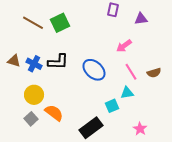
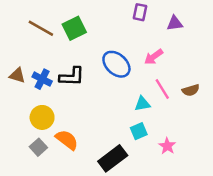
blue ellipse: (94, 70) -> (116, 64), moved
cyan triangle: (127, 93) -> (142, 104), moved
pink star: (140, 129) -> (167, 146), moved

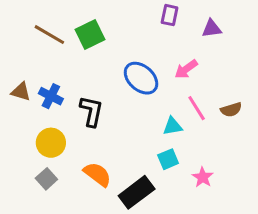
black L-shape: (72, 77) -> (91, 111), moved, turned -80
orange semicircle: (67, 140) -> (97, 174), moved

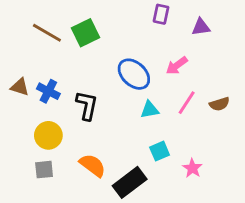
pink line: (197, 108) -> (187, 103), turned 65
cyan triangle: (173, 126) -> (150, 110), moved
gray square: (46, 179) -> (44, 170), turned 36

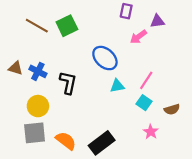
pink arrow: (177, 66) -> (138, 37), moved
brown semicircle: (219, 104) -> (172, 109), moved
cyan square: (160, 151) -> (144, 103), moved, turned -32
orange semicircle: (93, 165) -> (66, 141), moved
gray square: (44, 170) -> (35, 133), size x1.5

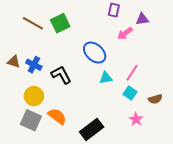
black L-shape: (68, 83) -> (61, 75), turned -40
gray square: (35, 133) -> (31, 120), turned 30
orange semicircle: (66, 141) -> (57, 116), moved

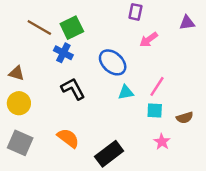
purple triangle: (142, 19) -> (187, 23), moved
blue cross: (34, 65) -> (63, 53), moved
cyan square: (130, 93) -> (155, 110), turned -32
yellow circle: (34, 96) -> (19, 103), moved
gray square: (31, 120) -> (20, 143), moved

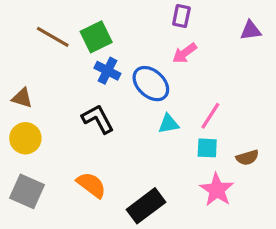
pink arrow: (149, 40) -> (185, 53), moved
blue cross: (63, 53) -> (107, 71), moved
pink star: (162, 142) -> (217, 190), size x1.5

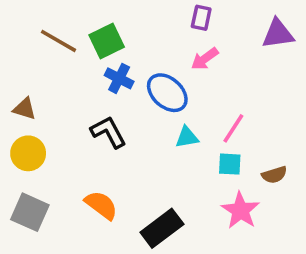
purple triangle: (251, 30) -> (278, 34), size x1.4

